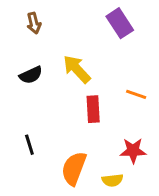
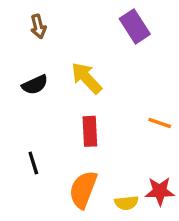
orange line: (136, 94) -> (160, 123), moved
red rectangle: (93, 109) -> (90, 131), moved
red star: (133, 151) -> (160, 191), moved

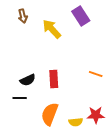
yellow arrow: (87, 78) -> (52, 29), moved
black semicircle: (35, 85) -> (28, 80), moved
black line: (33, 163) -> (20, 98), turned -72

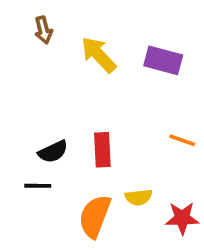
purple rectangle: (81, 16) -> (163, 60), moved, turned -42
yellow semicircle: (76, 122) -> (138, 197), moved

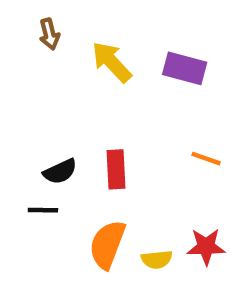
yellow semicircle: (138, 197) -> (157, 259), moved

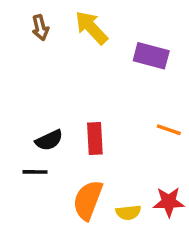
yellow arrow: (112, 62) -> (91, 28), moved

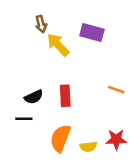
brown arrow: (40, 28) -> (41, 24), moved
yellow arrow: (91, 28) -> (58, 45), moved
purple rectangle: (151, 56) -> (92, 33), moved

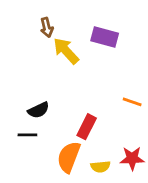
red rectangle: (65, 96) -> (87, 127), moved, turned 30

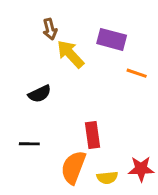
orange line: (132, 102) -> (137, 73), moved
black semicircle: (38, 110) -> (40, 94), moved
red rectangle: (87, 127) -> (93, 135), turned -35

